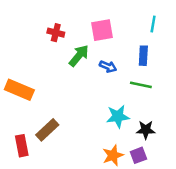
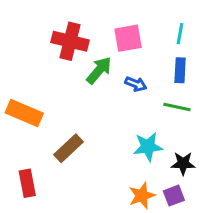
cyan line: (153, 24) -> (180, 34), moved
red cross: (56, 33) -> (70, 41), size x1.6
brown rectangle: (47, 130) -> (68, 148), moved

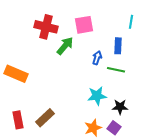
cyan line: (180, 34) -> (131, 22), moved
blue arrow: (136, 84) -> (97, 58), moved, turned -96
brown rectangle: (68, 148) -> (45, 118), moved
purple square: (174, 196) -> (114, 128), turned -32

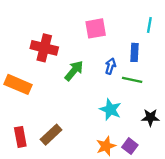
red cross: (46, 27) -> (44, 48), moved
green arrow: (65, 46) -> (74, 71), moved
cyan star: (97, 96) -> (110, 110), turned 30
black star: (120, 107) -> (150, 118), moved

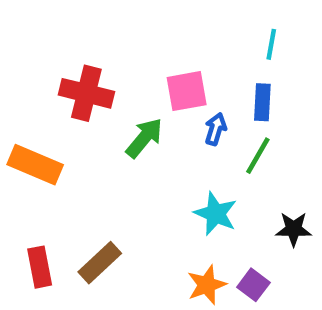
cyan line: (149, 25) -> (271, 44), moved
pink square: (96, 28) -> (187, 91), moved
green line: (132, 80) -> (258, 156), turned -72

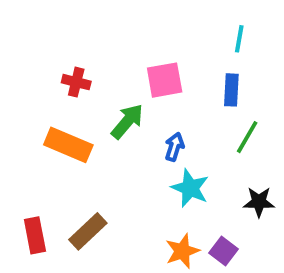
red cross: (86, 93) -> (76, 82), size x0.6
blue arrow: (216, 129) -> (174, 147), moved
green line: (258, 156) -> (247, 137), moved
orange rectangle: (35, 165) -> (68, 145), moved

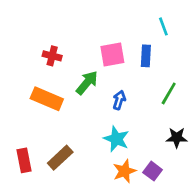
cyan line: (239, 39) -> (163, 26), turned -30
blue rectangle: (231, 90) -> (146, 56), moved
cyan star: (190, 188) -> (116, 139), moved

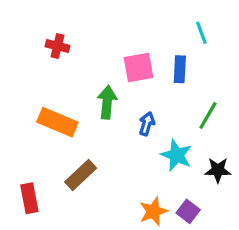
red cross: (52, 56) -> (57, 46), moved
green arrow: (87, 83) -> (107, 102), turned -35
cyan star: (116, 139) -> (177, 155), moved
brown rectangle: (60, 158) -> (81, 175), moved

